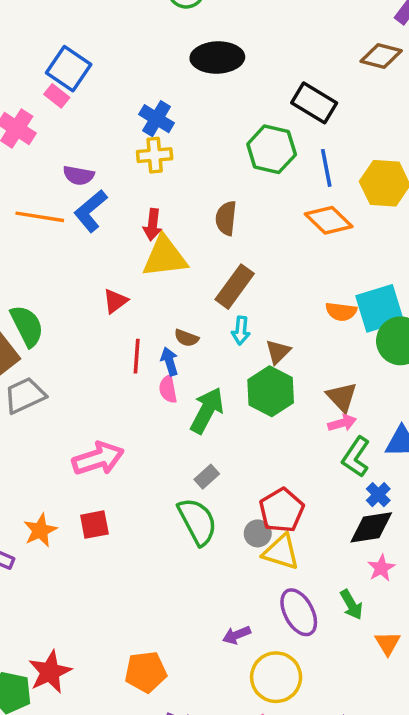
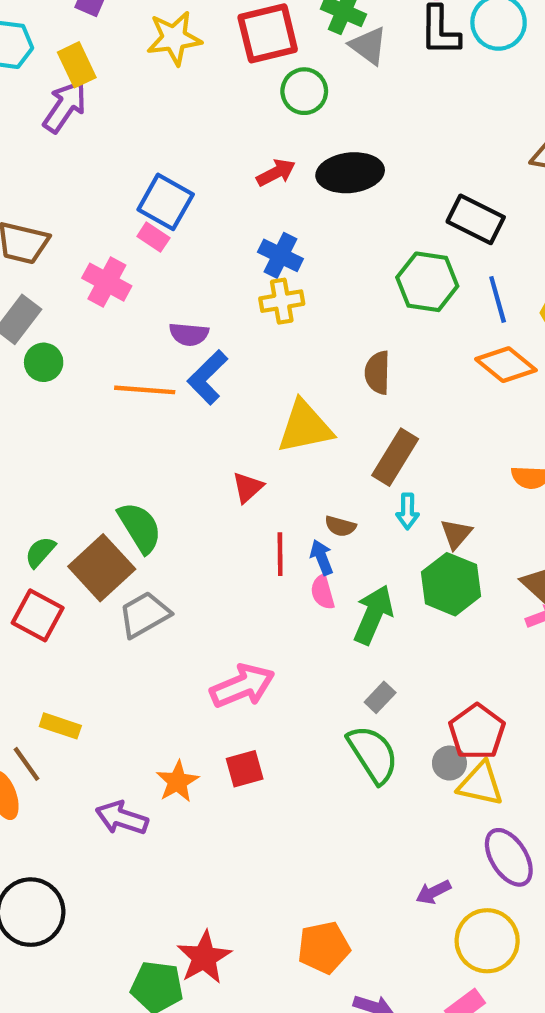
red arrow: (153, 225) -> (276, 173), moved, turned -120

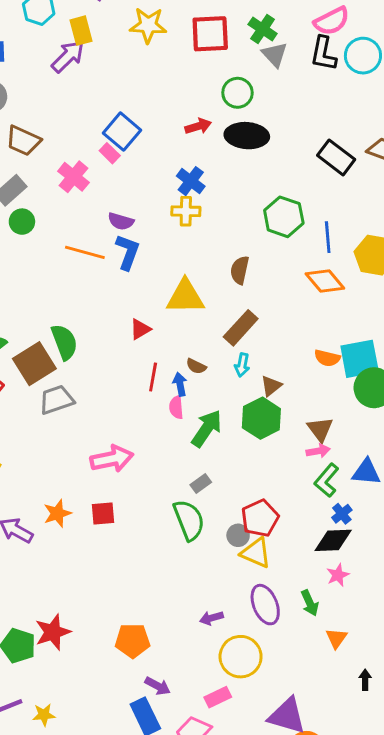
green circle: (304, 91) -> (237, 93), moved
black rectangle: (476, 219) -> (336, 157), moved
blue L-shape: (208, 377) -> (128, 252), turned 144

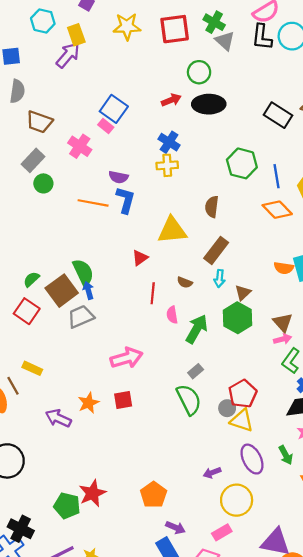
blue arrow: (180, 384) -> (88, 290), moved
orange pentagon: (133, 641) -> (154, 495), turned -30

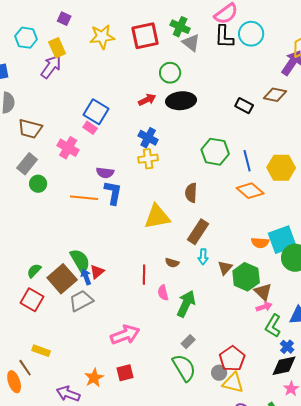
black rectangle: (278, 115) -> (244, 106), size x0.7
red triangle: (140, 258) -> (97, 272), moved
green hexagon: (238, 318) -> (246, 277), moved

